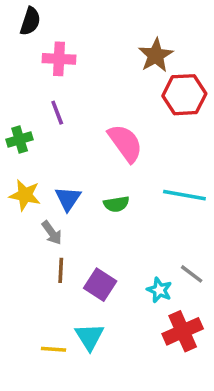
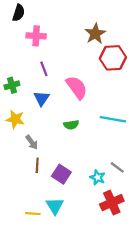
purple line: (57, 113) -> (44, 69), moved
blue triangle: (68, 199) -> (42, 98), moved

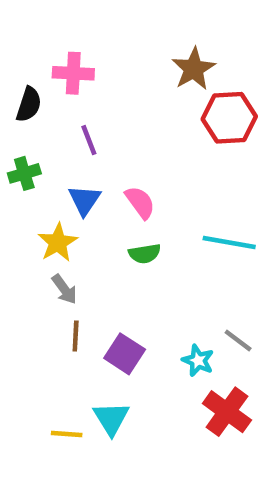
black semicircle: (19, 13) -> (29, 104), moved
pink semicircle: (77, 87) -> (140, 202), moved, size x0.7
yellow star: (15, 119) -> (58, 242), moved, turned 30
red cross: (112, 203) -> (227, 412), turned -30

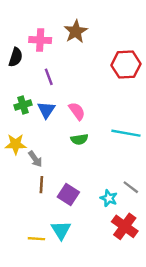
brown star: (194, 69) -> (76, 31), moved
green cross: (24, 173) -> (23, 105), moved
yellow star: (58, 242) -> (16, 144), moved, turned 30

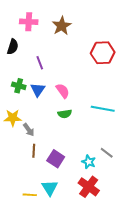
pink cross: (40, 40) -> (29, 22), moved
green cross: (23, 105) -> (19, 86), turned 32
red cross: (125, 226) -> (89, 187), moved

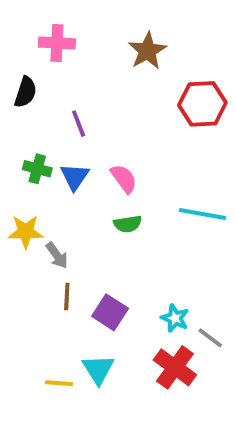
brown star: (62, 26) -> (147, 51), moved
gray line: (107, 153) -> (210, 338), moved

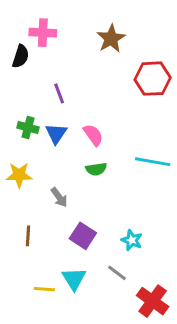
black semicircle: (25, 92) -> (21, 56), moved
gray arrow: (57, 255) -> (59, 197), moved
brown line: (67, 297) -> (28, 236), moved
gray line: (210, 338) -> (117, 273), moved
red cross: (175, 367) -> (153, 301), moved

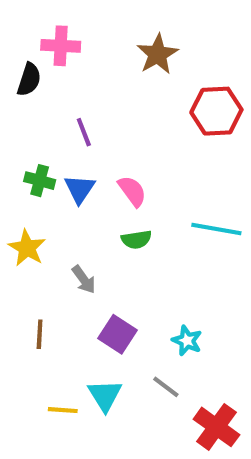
yellow star: (19, 175) -> (27, 248), turned 30

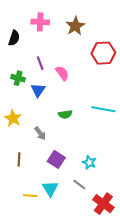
pink cross: (61, 46) -> (40, 22), moved
green cross: (40, 181) -> (18, 78), moved
pink semicircle: (132, 191) -> (62, 73), moved

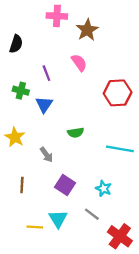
pink cross: (40, 22) -> (57, 16), moved
red hexagon: (103, 53) -> (118, 93), moved
pink semicircle: (62, 73) -> (79, 63), moved
cyan line: (103, 109) -> (120, 149), moved

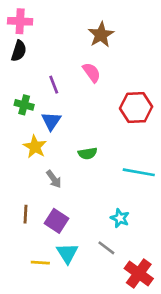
pink cross: (57, 16) -> (20, 21), moved
yellow star: (15, 137) -> (35, 147), moved
purple square: (65, 185) -> (56, 221), moved

